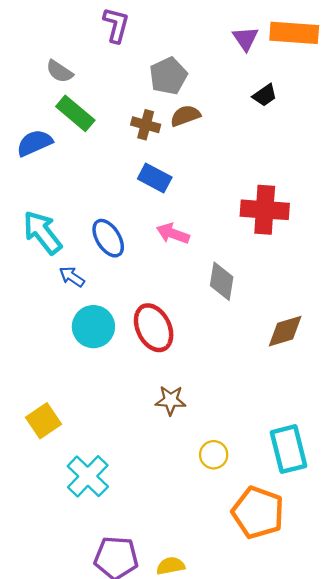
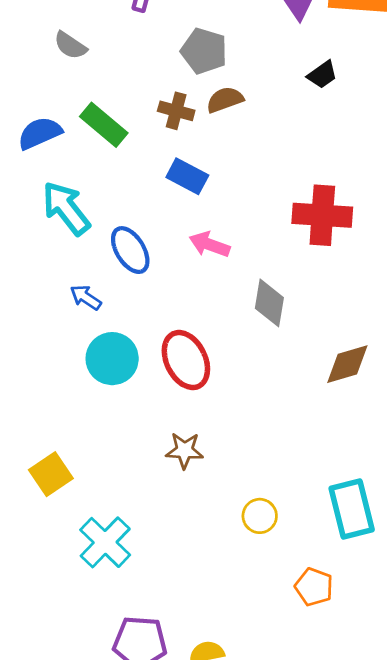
gray pentagon: (168, 76) -> (204, 51), turned -30
green rectangle: (75, 113) -> (104, 125), moved
cyan arrow: (42, 232) -> (66, 208), moved
brown star: (171, 400) -> (185, 451), moved
orange pentagon: (258, 513) -> (314, 587), size x0.6

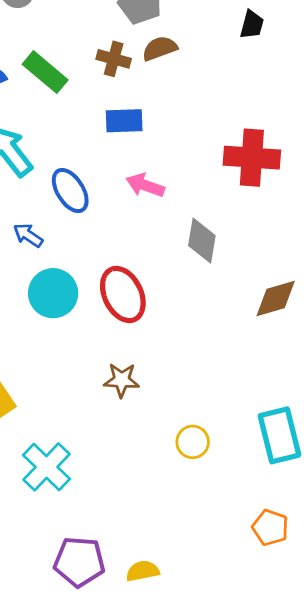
black trapezoid: (322, 75) -> (252, 25), turned -40
blue rectangle: (187, 176) -> (124, 121), turned -30
orange pentagon: (314, 587) -> (270, 528), moved

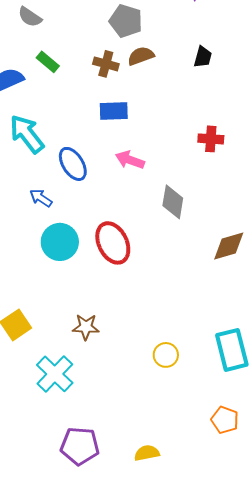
black trapezoid: (252, 25) -> (203, 57), moved
green rectangle: (45, 72) -> (48, 62), moved, size x0.7
red cross: (252, 158) -> (211, 139), size x0.6
brown star: (122, 380) -> (86, 327), moved
yellow semicircle: (143, 571) -> (147, 453), moved

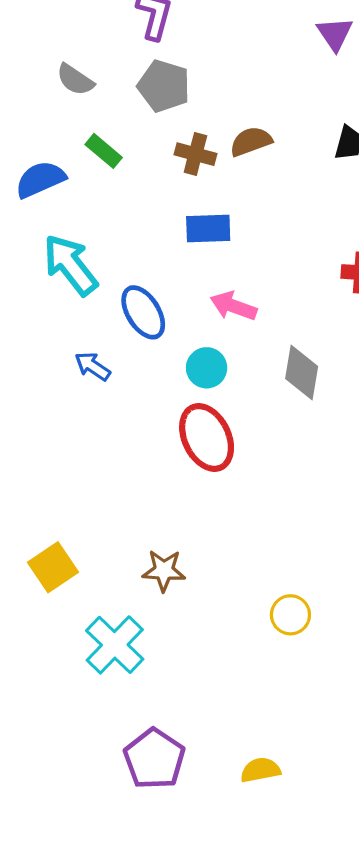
gray pentagon: (126, 21) -> (164, 86), moved
cyan circle: (60, 242) -> (207, 368), moved, size x0.7
purple pentagon: (80, 446) -> (154, 759), turned 30

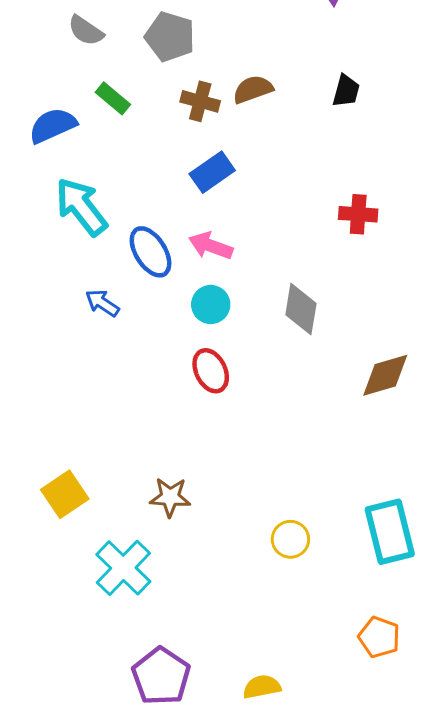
blue rectangle: (208, 228) -> (212, 172), turned -33
pink arrow: (233, 306) -> (211, 246), moved
red ellipse: (207, 437) -> (211, 371), size x0.7

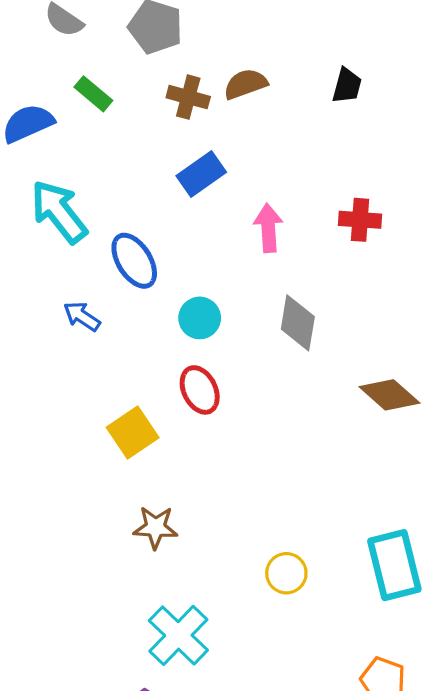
pink arrow: (211, 246) -> (268, 228), moved, turned 66
brown diamond: (385, 375) -> (389, 395), turned 58
yellow square: (65, 494) -> (133, 433), moved
cyan cross: (123, 568) -> (178, 635), moved

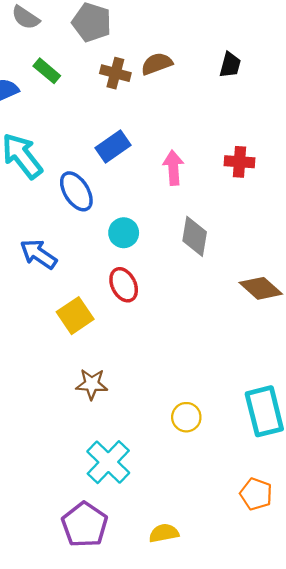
blue rectangle: (201, 174) -> (113, 146), moved
blue arrow: (82, 316) -> (39, 254), moved, size x1.4

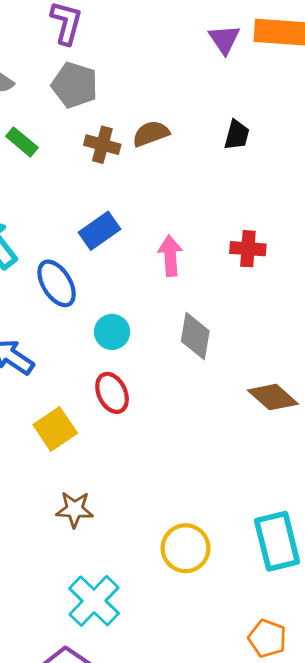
yellow circle: (186, 417) -> (186, 548), size x1.4

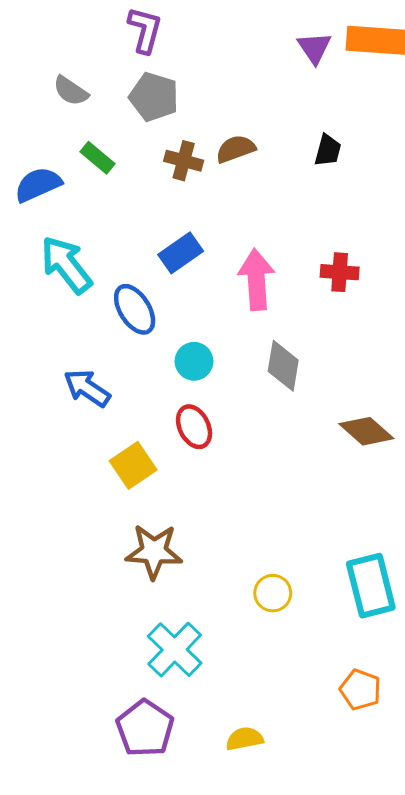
pink arrow: (170, 256) -> (256, 280), size x1.4
brown star: (75, 509) -> (154, 552), size x1.4
yellow circle: (186, 548) -> (273, 593), size x0.7

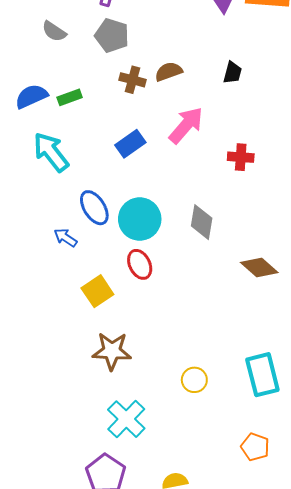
green rectangle: (97, 158) -> (70, 97), moved, turned -60
pink arrow: (256, 280) -> (186, 125), moved, turned 45
blue ellipse: (135, 309) -> (94, 208), moved
cyan circle: (194, 361) -> (140, 219), size x1.6
blue arrow: (87, 388) -> (65, 238), size x0.7

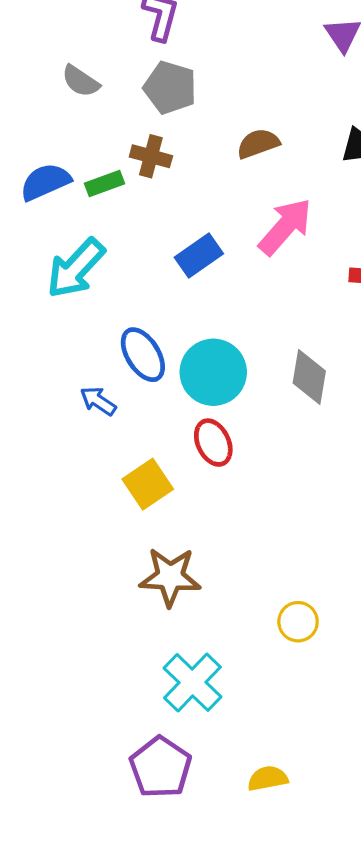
brown cross: (132, 80) -> (151, 156), moved
cyan arrow: (51, 152) -> (76, 268), turned -99

